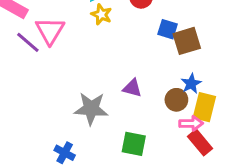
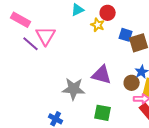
yellow star: (101, 14) -> (98, 25), moved
purple triangle: (132, 88) -> (102, 75), size x1.5

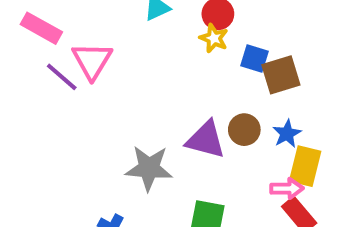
yellow star: (98, 25) -> (214, 38), moved
brown circle: (132, 83) -> (244, 130), moved

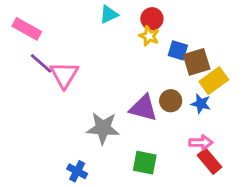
pink triangle: (92, 61) -> (64, 75), moved
blue star: (287, 134) -> (201, 104), turned -30
yellow rectangle: (305, 166) -> (214, 81), moved, turned 40

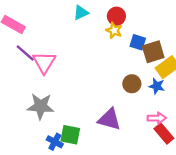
purple triangle: (143, 108) -> (109, 119), moved
gray star: (103, 128) -> (41, 106), moved
green square: (145, 163) -> (70, 135), moved

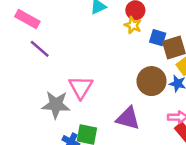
pink triangle: (44, 62) -> (81, 87), moved
brown circle: (132, 84) -> (152, 81), size x1.5

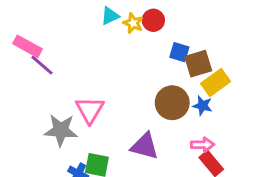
pink rectangle: (27, 19) -> (28, 46), moved
yellow star: (133, 25) -> (133, 23), moved

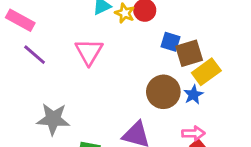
pink rectangle: (28, 46) -> (20, 20), moved
blue star: (203, 106) -> (193, 95), turned 30
pink triangle: (90, 110) -> (89, 52), moved

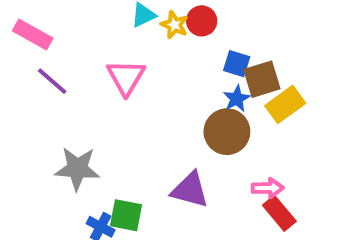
blue star: (193, 95) -> (237, 99), moved

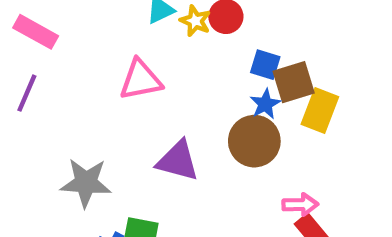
pink triangle: (126, 77) -> (141, 80), turned 48
purple line: (52, 81) -> (27, 93), moved, turned 72
yellow rectangle: (285, 104) -> (320, 111), turned -33
purple triangle: (190, 190) -> (178, 161), moved

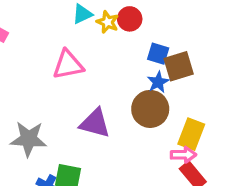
yellow rectangle: (320, 111) -> (191, 134), moved

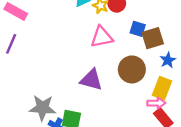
pink triangle: (68, 65) -> (102, 37), moved
blue star: (158, 82) -> (168, 60), moved
gray star: (29, 139) -> (42, 108), moved

